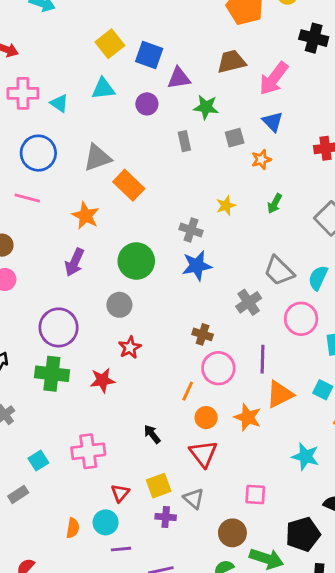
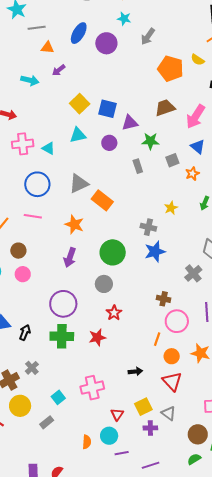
black arrow: (152, 434) -> (135, 371), turned 128

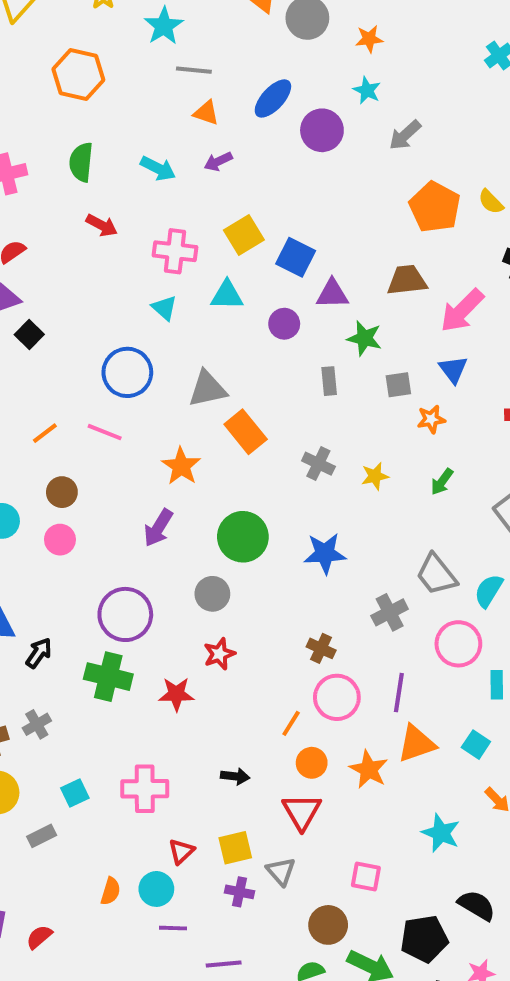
pink cross: (23, 144) -> (175, 251), moved
gray cross: (148, 227) -> (318, 464), moved

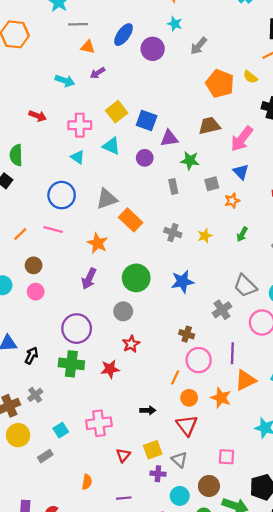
green semicircle: (81, 162) -> (16, 155), moved
cyan triangle: (227, 295) -> (111, 146), turned 30
cyan circle: (156, 889) -> (180, 496), moved

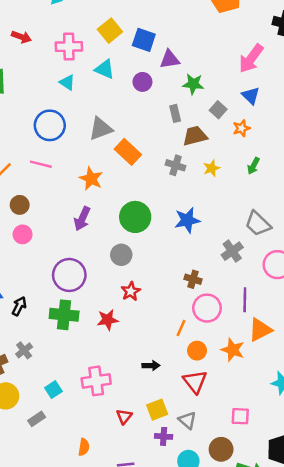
brown trapezoid: (209, 126) -> (195, 136), moved
gray square: (212, 184) -> (218, 110), turned -32

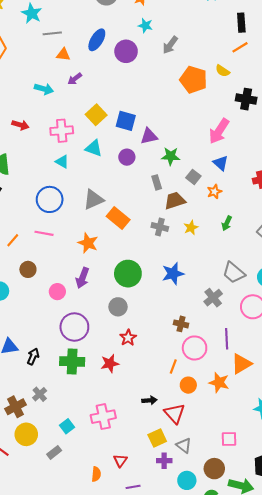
pink circle: (23, 234) -> (57, 292), moved
red triangle: (195, 382) -> (175, 413), moved
red triangle: (124, 416) -> (120, 461), moved

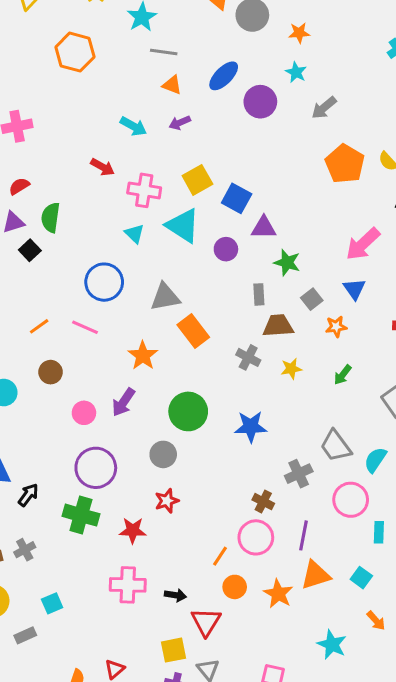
red arrow: (20, 125) -> (103, 167), moved
cyan triangle: (94, 148) -> (183, 226), size x1.4
brown cross: (181, 324) -> (263, 502), moved
pink cross: (103, 417) -> (128, 585), moved

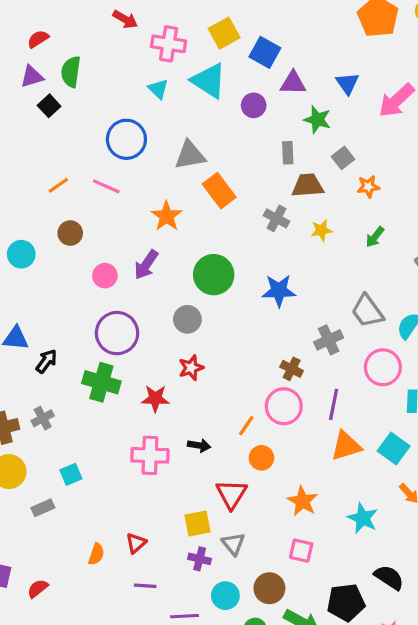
blue triangle: (354, 289) -> (347, 83), moved
cyan square: (361, 578) -> (394, 448), size x1.4
orange star: (278, 594) -> (302, 501), moved
black arrow: (175, 595) -> (199, 445), moved

